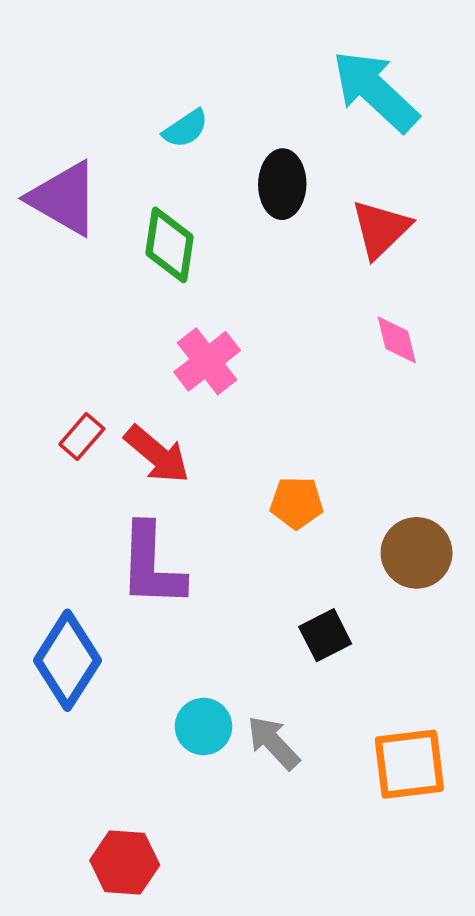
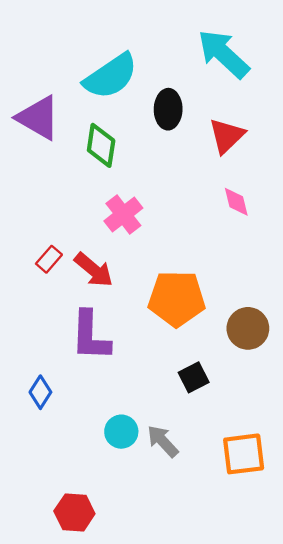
cyan semicircle: (186, 129) -> (111, 76), size x2.0
orange pentagon: (297, 503) -> (177, 299), size x1.8
blue diamond: (67, 660) -> (40, 392), size x0.6

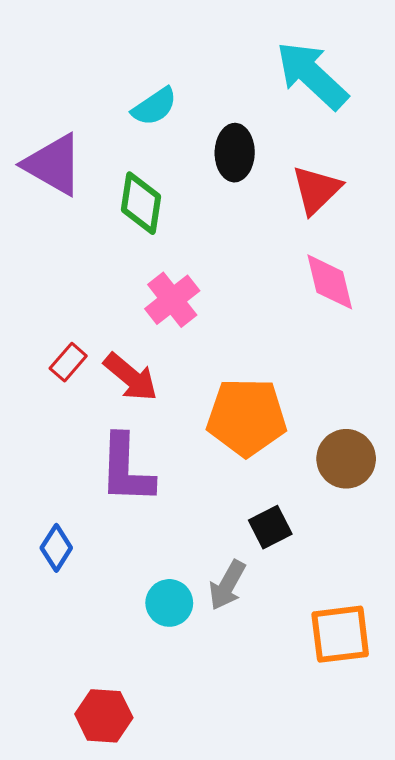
cyan semicircle: (111, 76) -> (154, 107), size x0.6
pink diamond: (236, 202) -> (330, 282), size x1.4
gray arrow: (163, 441) -> (227, 585), moved, turned -108

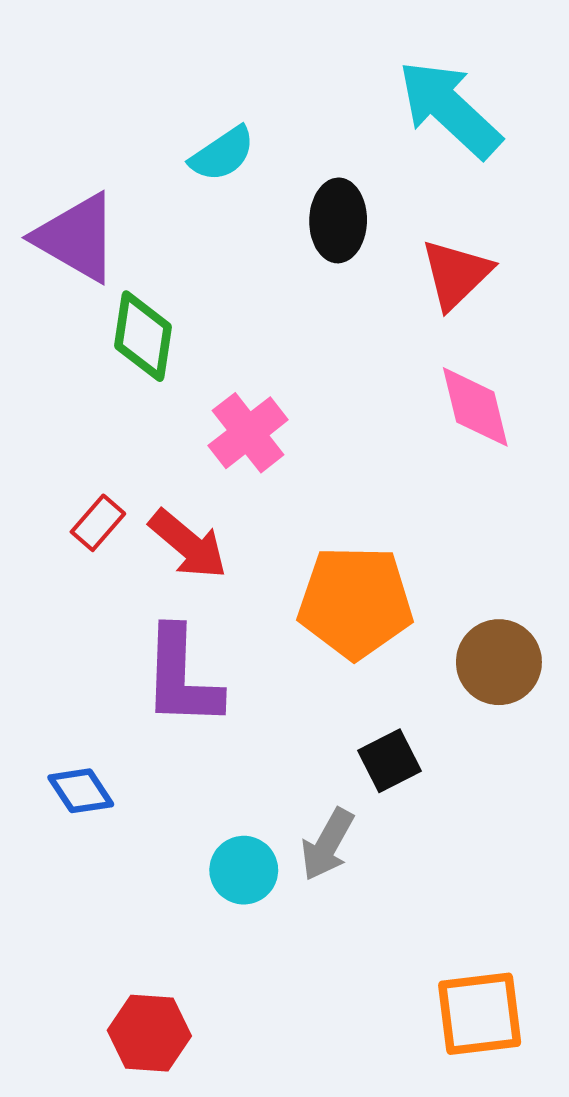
green diamond: (141, 203) -> (143, 336), moved
blue diamond: (56, 548) -> (81, 791), turned -66
orange square: (340, 634) -> (480, 1014), moved

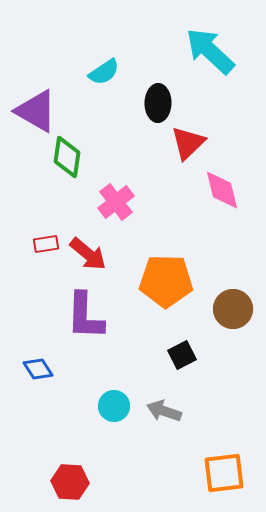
red triangle: (456, 274) -> (188, 143), moved
red rectangle: (98, 523) -> (46, 244), turned 40
gray arrow: (327, 844) -> (164, 411), moved, turned 80

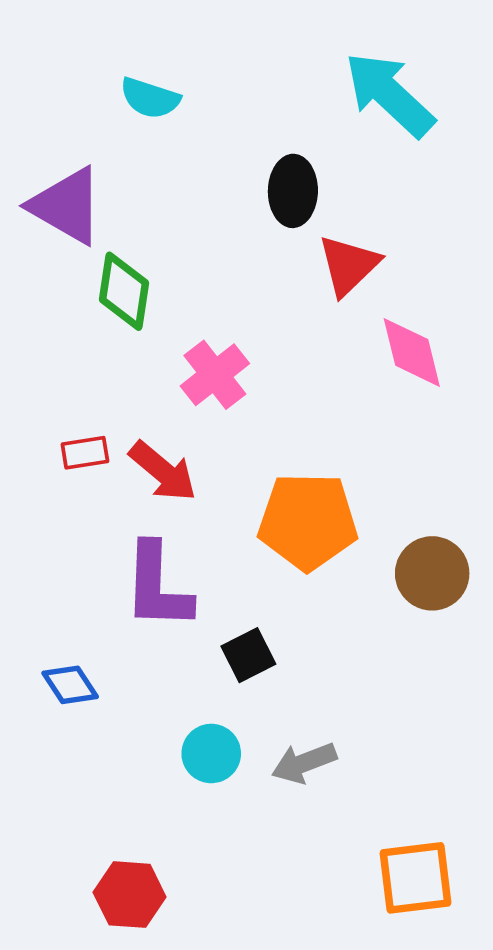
cyan semicircle: (104, 72) -> (150, 98), moved, turned 52
black square: (182, 355) -> (248, 655), moved
gray arrow: (164, 411) -> (304, 763), turned -40

